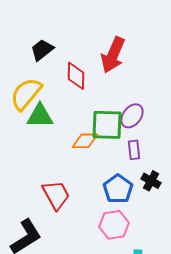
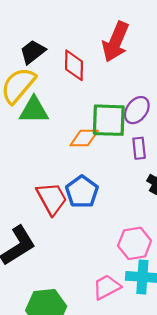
black trapezoid: (42, 50) -> (33, 52), moved
blue pentagon: (118, 189) -> (82, 192), moved
pink hexagon: (114, 225) -> (135, 243), moved

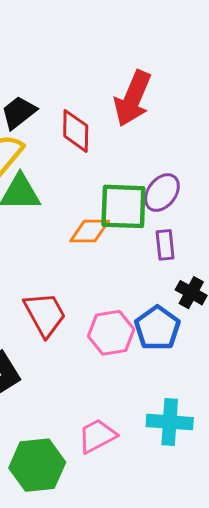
blue pentagon: (82, 192) -> (157, 328), moved
pink hexagon: (135, 243) -> (111, 333), moved
pink trapezoid: (107, 287) -> (97, 436), moved

